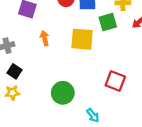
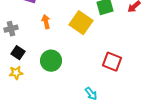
yellow square: (82, 39) -> (81, 23), turned 30
green circle: (63, 93) -> (51, 61), moved

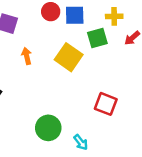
green circle: (51, 61) -> (48, 128), moved

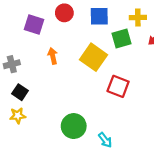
red circle: (51, 12) -> (64, 13), moved
red square: (106, 104) -> (118, 86), moved

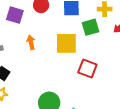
yellow square: (94, 57) -> (66, 43), turned -35

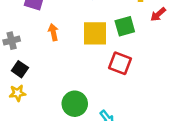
green square: (90, 27) -> (125, 26), moved

